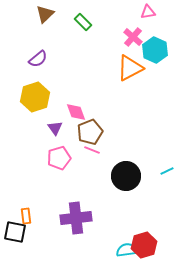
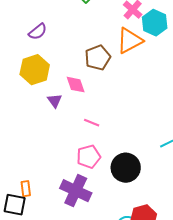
brown pentagon: (90, 132) -> (98, 58), moved
pink pentagon: (59, 158) -> (89, 157), moved
black circle: (126, 176) -> (126, 168), moved
purple cross: (76, 218) -> (76, 191), turned 32

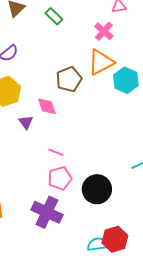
cyan hexagon: (155, 23) -> (126, 80), moved
pink line: (92, 123) -> (56, 152), moved

